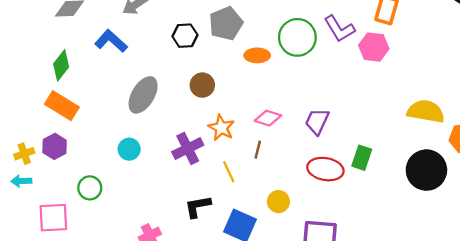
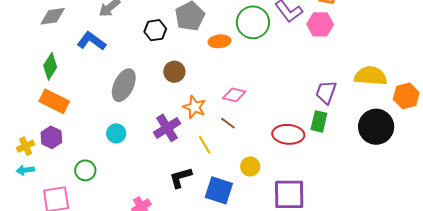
purple trapezoid: (317, 121) -> (326, 92), moved
brown line: (258, 150) -> (228, 123), turned -63

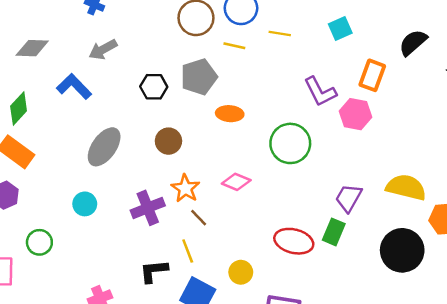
green circle: (253, 22) -> (290, 143), moved
brown line: (228, 123) -> (199, 218), moved
yellow line: (205, 145) -> (188, 251), moved

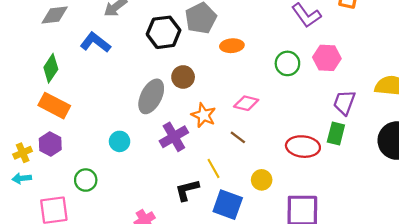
black hexagon: (154, 87) -> (164, 32), size x1.4
pink hexagon: (356, 114) -> (327, 58), moved
green circle: (290, 143) -> (287, 63), size x0.7
gray ellipse: (104, 147) -> (151, 96), moved
brown line: (199, 218) -> (238, 137), moved

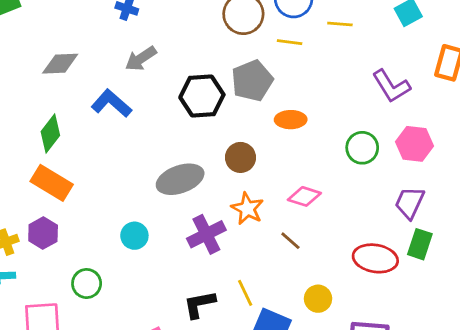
brown circle: (183, 77) -> (241, 157), moved
gray ellipse: (151, 96) -> (180, 179), turned 40
purple trapezoid: (344, 103) -> (410, 203), moved
yellow line: (214, 168) -> (245, 293), moved
black L-shape: (187, 190) -> (199, 304), moved

